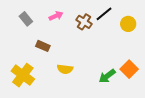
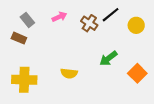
brown rectangle: (43, 46) -> (19, 38), moved
yellow cross: (23, 75) -> (24, 80), turned -35
green arrow: (107, 76) -> (108, 58), moved

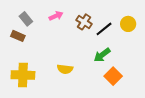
black line: (111, 15) -> (104, 29), moved
orange square: (137, 73) -> (113, 76), moved

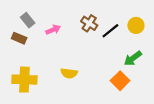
pink arrow: (56, 16) -> (53, 30), moved
green arrow: (102, 55) -> (133, 58), moved

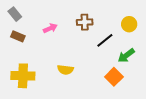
gray rectangle: (28, 20) -> (15, 14), moved
brown cross: (89, 23) -> (85, 22), turned -35
black line: (110, 31) -> (105, 40), moved

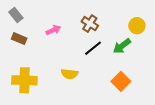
brown cross: (85, 22) -> (90, 24), turned 35
black line: (105, 40) -> (93, 48), moved
green arrow: (126, 56) -> (122, 46), moved

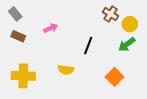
brown cross: (90, 24) -> (111, 14), moved
green arrow: (122, 46) -> (127, 44), moved
black line: (93, 48) -> (88, 45), turned -30

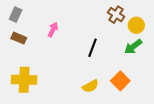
gray rectangle: (15, 14) -> (16, 15), turned 64
pink arrow: (51, 28) -> (53, 30), turned -40
yellow semicircle: (66, 70) -> (90, 86), moved, turned -35

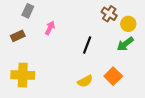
gray rectangle: (16, 15) -> (28, 11), moved
brown rectangle: (19, 38) -> (18, 36), turned -48

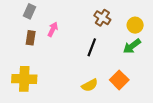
brown cross: (109, 14) -> (102, 18), moved
brown rectangle: (18, 36) -> (31, 38), moved, turned -56

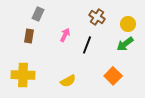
gray rectangle: (30, 11) -> (38, 14), moved
pink arrow: (53, 29) -> (65, 35), moved
yellow semicircle: (90, 85) -> (68, 81), moved

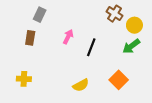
brown cross: (97, 17) -> (114, 14), moved
yellow cross: (23, 75) -> (24, 79), size x0.6
yellow semicircle: (68, 81) -> (81, 85), moved

